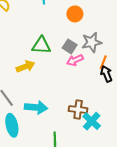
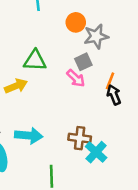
gray star: (92, 42) -> (96, 36), moved
gray square: (70, 46) -> (83, 62), moved, turned 32
pink arrow: (75, 60) -> (76, 78), turned -112

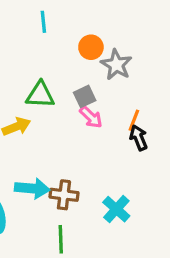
gray star: (96, 36) -> (116, 65), turned -30
gray square: (83, 62) -> (85, 96), moved
brown cross: (80, 138) -> (64, 195), moved

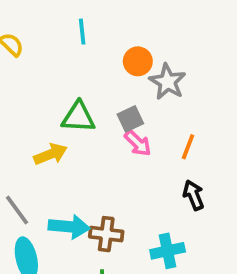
black arrow: (139, 138) -> (194, 195), moved
cyan cross: (116, 209) -> (168, 251), turned 36

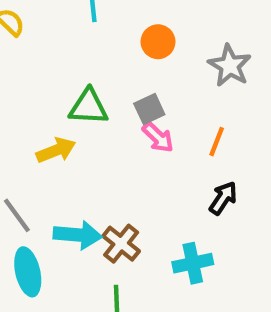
gray star: (168, 82) -> (230, 66), moved
black arrow: (194, 195) -> (223, 198), turned 56
brown cross: (106, 234) -> (121, 244), turned 32

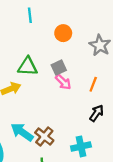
cyan arrow: (78, 235) -> (22, 132), turned -150

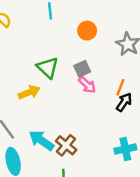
green triangle: (28, 66) -> (48, 68), turned 40
black arrow: (97, 113) -> (124, 102), moved
cyan cross: (81, 146) -> (125, 149), moved

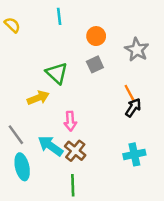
gray square: (82, 69) -> (95, 64), moved
pink arrow: (87, 85) -> (70, 121), moved, turned 42
orange line: (120, 87) -> (129, 93), turned -49

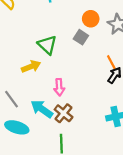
orange circle: (96, 36) -> (91, 19), moved
gray square: (95, 64) -> (81, 37), turned -32
cyan ellipse: (22, 167) -> (17, 127), turned -60

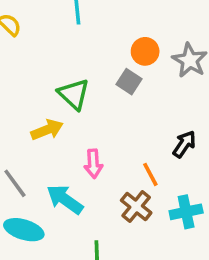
orange line: (111, 62) -> (150, 174), moved
brown cross: (64, 113) -> (136, 206), moved

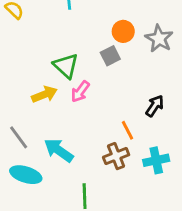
gray square: (129, 82) -> (110, 56), turned 30
pink arrow: (93, 164) -> (80, 92), moved, turned 40
brown cross: (136, 206) -> (116, 156), turned 30

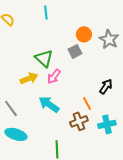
cyan arrow: (59, 150) -> (49, 104), moved

